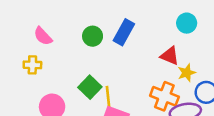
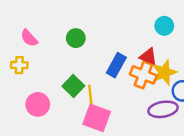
blue rectangle: (124, 32) -> (116, 65), moved
yellow star: (187, 73) -> (164, 72), size x1.5
orange cross: (164, 96) -> (143, 75), moved

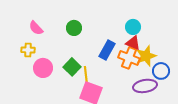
cyan circle: (164, 26) -> (133, 27), moved
pink circle: (38, 104) -> (43, 68), moved

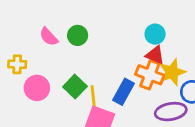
pink semicircle: (36, 28) -> (49, 37), moved
blue rectangle: (107, 50) -> (124, 92), moved

